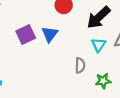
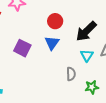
blue triangle: (50, 34) -> (52, 43), moved
purple square: (26, 35) -> (22, 48), turned -36

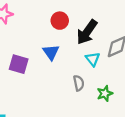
red circle: (55, 21) -> (60, 21), moved

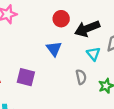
black arrow: (87, 32) -> (87, 29), turned 35
purple square: (19, 64) -> (26, 77), moved

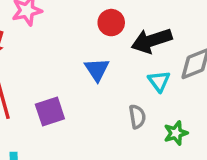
purple square: (26, 77) -> (50, 112), turned -36

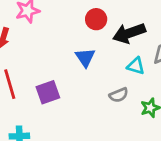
cyan triangle: (159, 81) -> (136, 66), turned -36
gray semicircle: (137, 117) -> (119, 95), turned 78

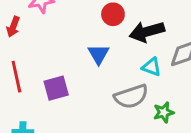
gray semicircle: (119, 95) -> (131, 96), size x1.6

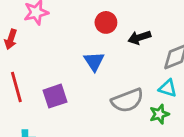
black arrow: (147, 32) -> (139, 38), size x0.7
cyan triangle: (152, 67) -> (168, 88), moved

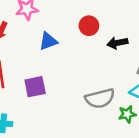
blue triangle: (94, 61) -> (48, 41), moved, turned 36

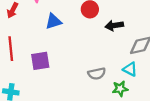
gray semicircle: (100, 98) -> (97, 74), size x0.7

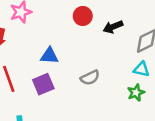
blue triangle: (53, 21) -> (49, 56), moved, turned 36
gray semicircle: (97, 74) -> (90, 78), moved

